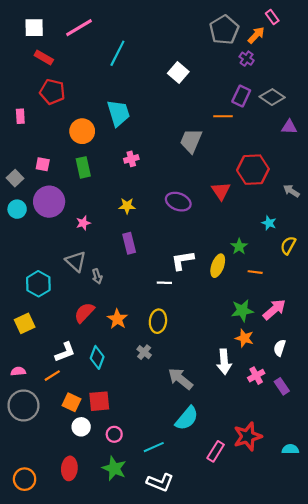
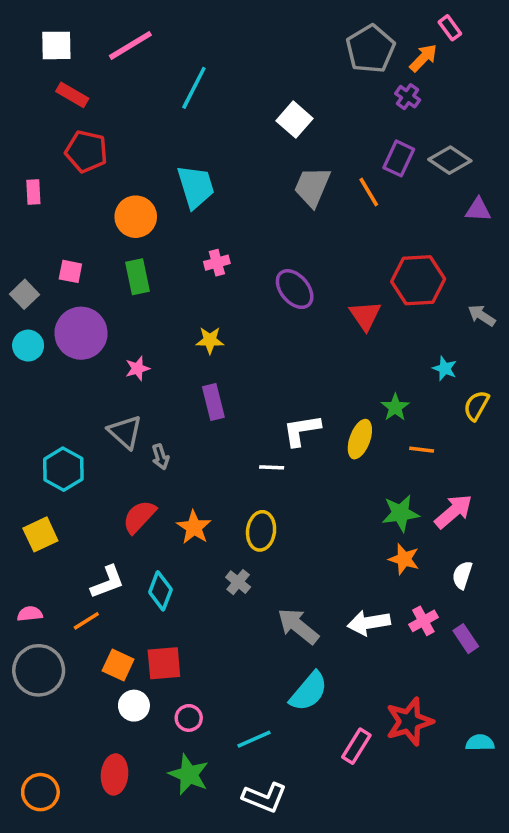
orange line: (223, 116) -> (369, 192), turned 60
gray trapezoid: (191, 141) -> (312, 187), moved
purple ellipse: (178, 202) -> (295, 289), moved, turned 30
white arrow: (224, 362) -> (369, 623), moved, turned 85

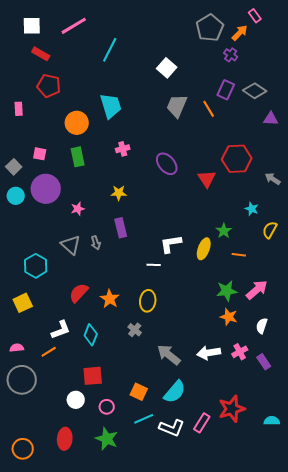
gray arrow: (160, 457) -> (96, 243), moved
orange square: (118, 665) -> (139, 392), moved
white L-shape: (265, 797) -> (172, 428), moved

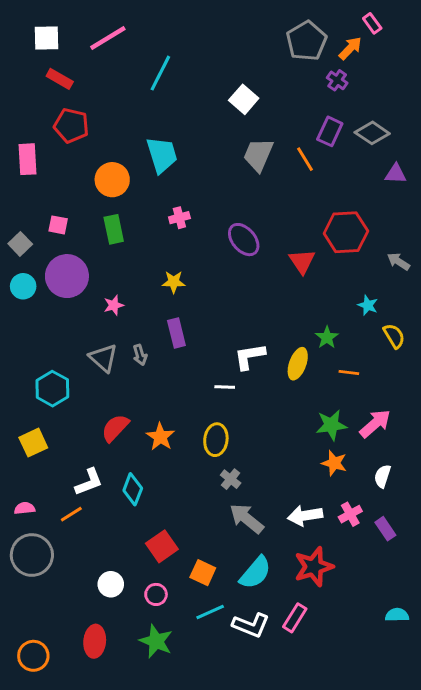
pink rectangle: (19, 109) -> (28, 159), size x1.5
yellow semicircle: (270, 230) -> (394, 336), turned 120
gray cross: (135, 330) -> (231, 479), moved
red square: (93, 376) -> (162, 546), moved, turned -30
red star: (232, 409) -> (314, 567), moved

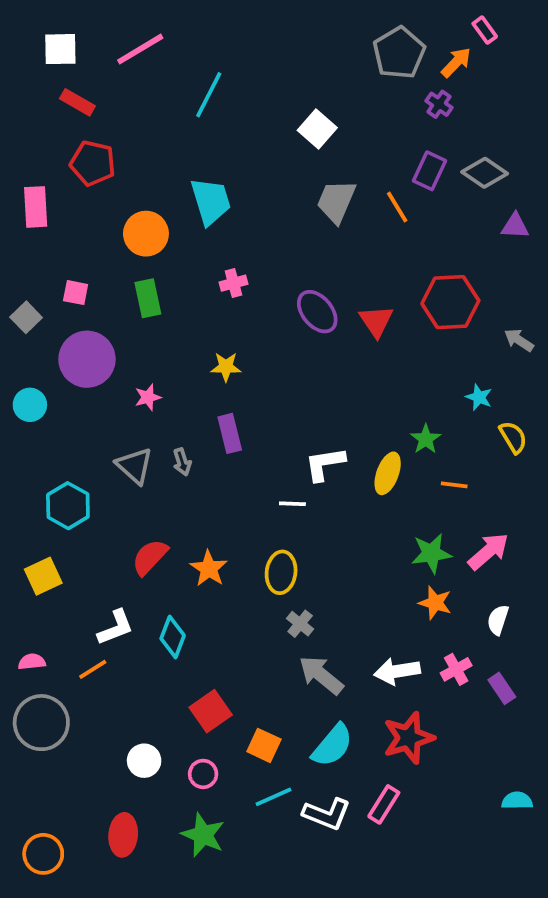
red triangle: (302, 261) -> (376, 321), moved
cyan circle: (23, 286) -> (30, 405), moved

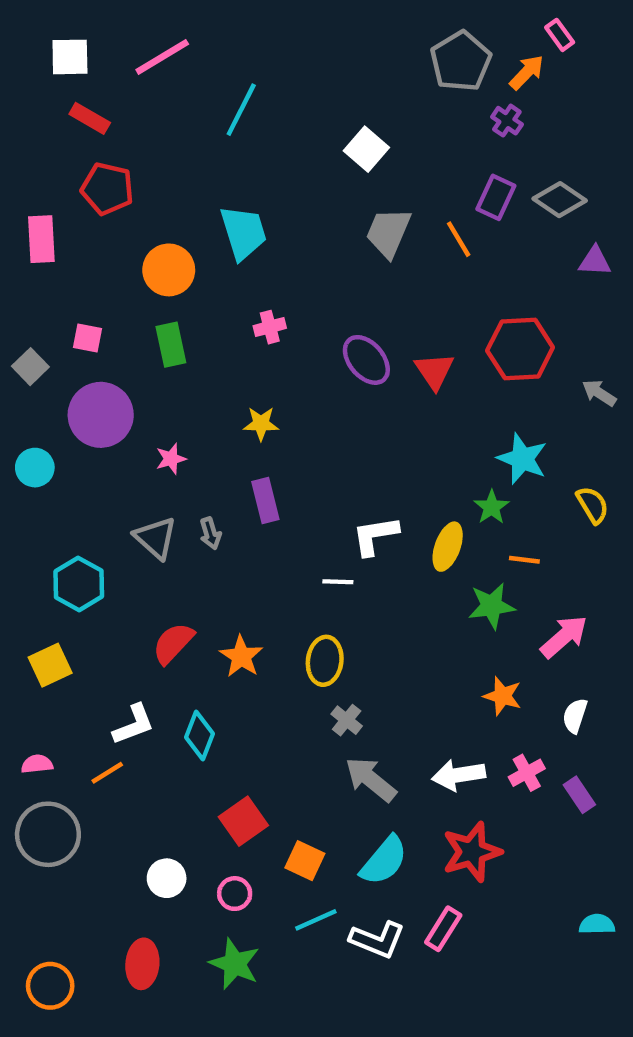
cyan star: (479, 397) -> (522, 459), moved, size x1.6
green star: (431, 553) -> (492, 606), moved

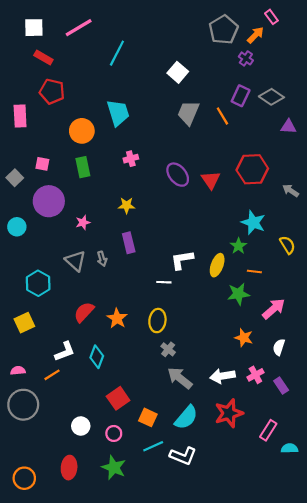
pink rectangle: (443, 929) -> (268, 430), moved

